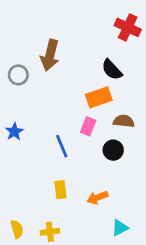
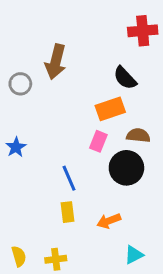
red cross: (128, 27) -> (143, 31), turned -30
blue line: (62, 146) -> (69, 178), moved
black circle: (113, 150) -> (126, 168), size x1.5

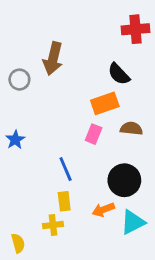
black circle: (126, 168) -> (124, 180), moved
cyan triangle: (134, 255) -> (133, 222), moved, size x1.4
yellow cross: (56, 259) -> (53, 225), moved

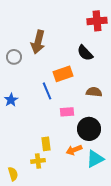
orange rectangle: (105, 103) -> (63, 74), moved
pink rectangle: (94, 134) -> (67, 112), moved, turned 64
blue line: (66, 169) -> (47, 91), moved

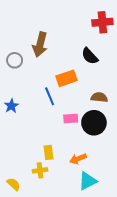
black circle: (89, 129) -> (94, 123), moved
cyan triangle: (95, 159) -> (88, 181), moved
yellow semicircle: (13, 174) -> (14, 184), turned -32

